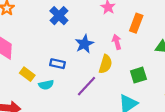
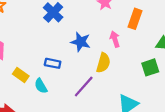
blue star: (84, 44) -> (81, 42), turned -30
green square: (138, 75) -> (150, 67), moved
cyan semicircle: (46, 85) -> (41, 86), turned 72

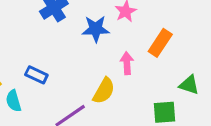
blue star: (81, 42) -> (96, 29), moved, turned -30

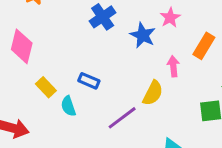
blue star: (96, 29) -> (143, 35), turned 30

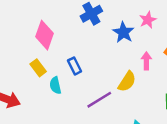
pink diamond: (22, 46) -> (44, 35), moved
blue rectangle: (89, 81) -> (75, 66), turned 35

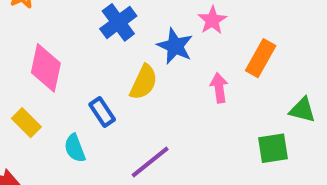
yellow rectangle: (38, 68) -> (26, 123), moved
yellow semicircle: (127, 82) -> (144, 82), moved

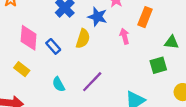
blue rectangle: (102, 112) -> (53, 46), moved
cyan semicircle: (75, 148) -> (59, 84), moved

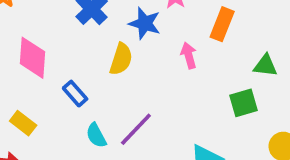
blue rectangle: (53, 46) -> (75, 94), moved
yellow rectangle: (22, 69) -> (23, 123), moved
cyan semicircle: (59, 84) -> (96, 135), moved

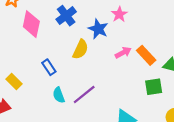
orange rectangle: (222, 24) -> (146, 55), moved, turned -72
pink arrow: (189, 55) -> (123, 53), turned 70
pink diamond: (33, 58) -> (31, 24), moved

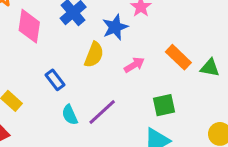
blue star: (98, 29) -> (115, 27), turned 30
pink arrow: (123, 53) -> (134, 65), moved
green square: (154, 87) -> (164, 105), moved

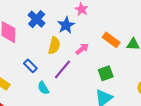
purple line: (102, 112) -> (62, 69), moved

